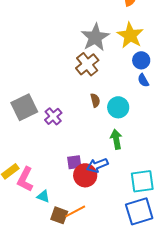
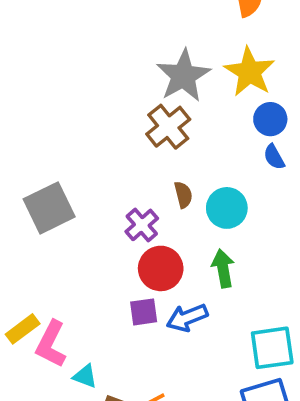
purple cross: (53, 116) -> (142, 225), moved
red circle: (85, 175) -> (161, 268), moved

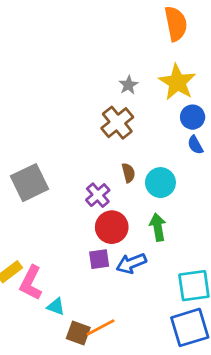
gray star: (183, 76) -> (128, 85), size x0.5

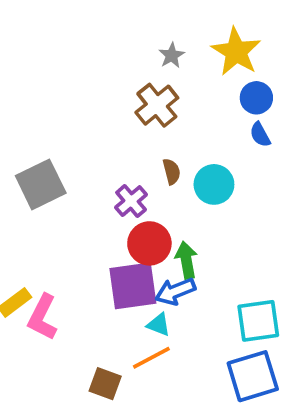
green arrow: (158, 227) -> (186, 260), moved
purple square: (99, 259) -> (133, 286), size x1.8
cyan triangle: (56, 307) -> (159, 325), moved
orange line: (101, 327) -> (151, 358), moved

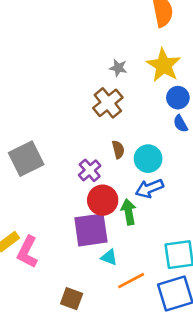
gray star: (172, 55) -> (118, 68), turned -30
blue arrow: (175, 291) -> (149, 188), moved
orange line: (151, 358) -> (131, 281), moved

